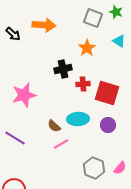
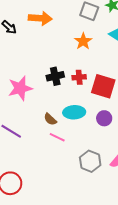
black cross: (63, 69) -> (55, 76), moved
pink line: (61, 144) -> (57, 137), turned 56

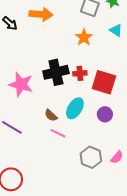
black cross: (55, 76) -> (56, 72), size x1.4
pink star: (20, 88) -> (21, 84), turned 30
cyan ellipse: (74, 112) -> (75, 108), turned -55

